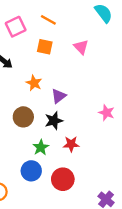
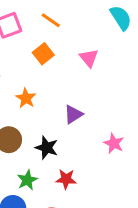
orange square: (45, 47) -> (43, 54), turned 35
purple triangle: (59, 96) -> (73, 114), moved
black star: (54, 121) -> (47, 148), turned 30

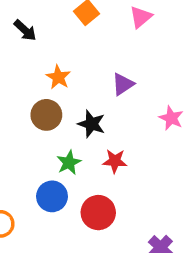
pink triangle: (89, 58) -> (141, 17), turned 30
orange star: (26, 98) -> (58, 77), moved

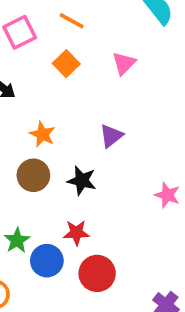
pink star: (171, 118) -> (167, 195), moved
red star: (115, 161) -> (76, 233), moved
green star: (69, 163) -> (17, 240), moved

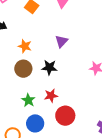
green star: (17, 240) -> (28, 100), moved
blue circle: (47, 261) -> (35, 123), moved

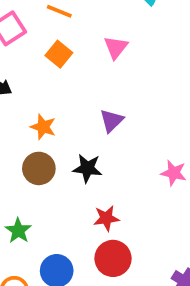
red star: (51, 96) -> (106, 218), moved
green star: (28, 100) -> (18, 231), moved

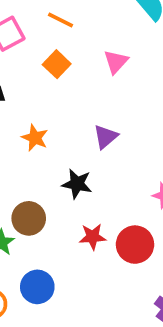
brown circle: (39, 168) -> (29, 218), moved
red circle: (113, 258) -> (135, 245), moved

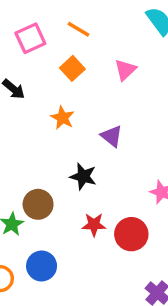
purple triangle: (106, 137) -> (112, 136), turned -45
orange star: (35, 138) -> (63, 118), moved

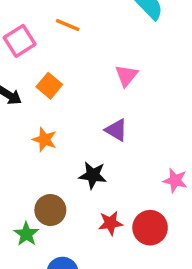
orange square: (72, 68) -> (49, 86), moved
pink triangle: (125, 70) -> (126, 76), moved
orange star: (63, 118) -> (44, 140), moved

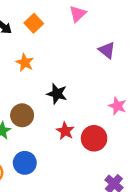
pink triangle: (126, 76) -> (78, 14), moved
purple triangle: (116, 130) -> (107, 50), moved
red star: (110, 223) -> (65, 131), turned 30

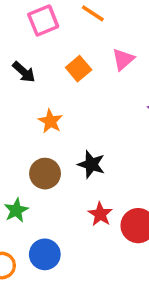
orange square: (34, 23) -> (79, 69), moved
brown circle: (22, 115) -> (45, 174), moved

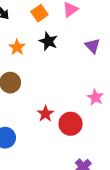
black star: (91, 164) -> (48, 41), moved

